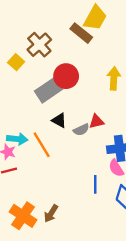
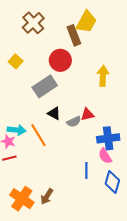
brown rectangle: (81, 33) -> (74, 35), turned 30
brown cross: (39, 45) -> (33, 23), moved
red circle: (66, 76) -> (60, 60), moved

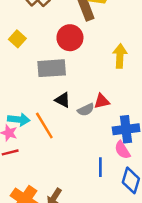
gray rectangle: (45, 86) -> (52, 68), turned 30

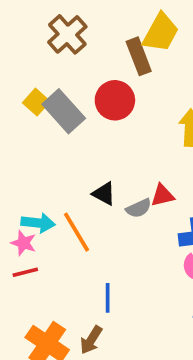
gray rectangle: (52, 68) -> (64, 111), moved, turned 52
blue line: (100, 167) -> (108, 298), moved

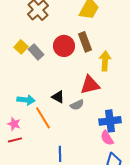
brown rectangle: (139, 56) -> (85, 42), moved
gray rectangle: (64, 111) -> (36, 52), size x0.7
red triangle: (162, 195) -> (90, 85), moved, size x1.5
cyan arrow: (38, 223) -> (26, 100), moved

